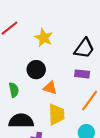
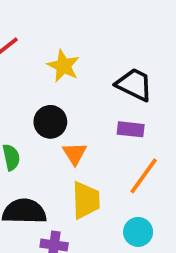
black trapezoid: (84, 48) -> (134, 85), turned -100
orange triangle: (50, 88) -> (75, 154), turned 40

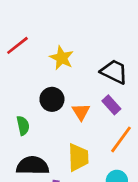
purple rectangle: (131, 129) -> (111, 105), turned 42
orange triangle: (75, 154) -> (81, 112), moved

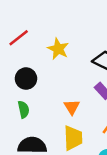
black circle: (52, 99) -> (26, 79), moved
orange triangle: (81, 112) -> (72, 107), moved

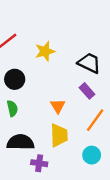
yellow star: (58, 49) -> (45, 51), turned 30

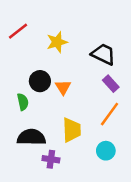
black circle: (15, 79) -> (40, 81), moved
purple rectangle: (87, 91) -> (111, 84), moved
orange triangle: (58, 106) -> (63, 87), moved

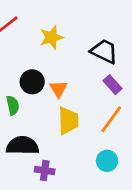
yellow trapezoid: (72, 130) -> (68, 121), moved

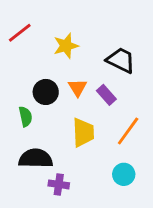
purple rectangle: (113, 85) -> (106, 95), moved
orange triangle: (59, 89) -> (77, 88), moved

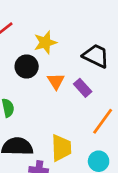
black circle: (46, 92) -> (27, 66), moved
yellow trapezoid: (83, 132) -> (61, 148), moved

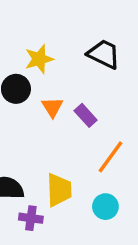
black trapezoid: (96, 56) -> (104, 54), moved

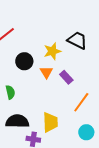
yellow star: (39, 59) -> (52, 51), moved
cyan circle: (105, 207) -> (86, 132), moved

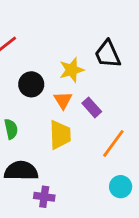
black trapezoid: (77, 40) -> (108, 54), turned -140
yellow trapezoid: (50, 122) -> (60, 135), moved

